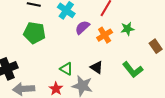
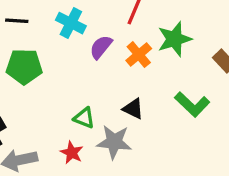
green star: (127, 29) -> (175, 39), size x1.5

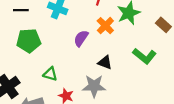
purple semicircle: (101, 47) -> (81, 38), moved
green triangle: (84, 118) -> (50, 74), moved

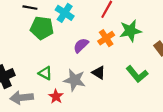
green pentagon: (29, 41) -> (42, 28), moved
gray star: (94, 86) -> (74, 80), moved

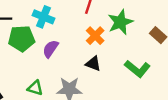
purple semicircle: (81, 45) -> (50, 49), moved
black triangle: (99, 73) -> (93, 64), moved

